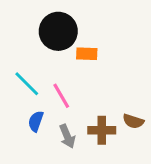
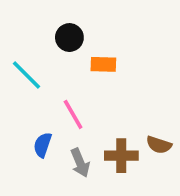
black circle: (58, 31) -> (69, 38), size x0.6
cyan line: (27, 84) -> (26, 75), moved

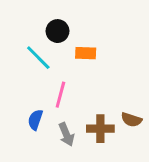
cyan line: (26, 75) -> (38, 58), moved
pink line: (73, 114) -> (60, 95), turned 45

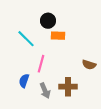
black circle: (58, 31) -> (48, 21), moved
brown semicircle: (131, 120) -> (89, 65), moved

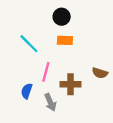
black circle: (48, 21) -> (62, 17), moved
brown cross: (68, 87) -> (71, 84), moved

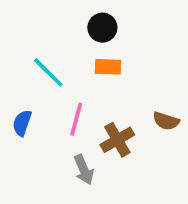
brown cross: (71, 84) -> (117, 140), turned -30
blue semicircle: (27, 91) -> (22, 123), moved

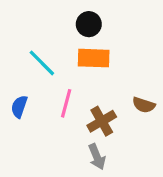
orange rectangle: (108, 67) -> (94, 58), size x1.4
gray arrow: (84, 170) -> (97, 157), moved

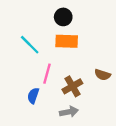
blue semicircle: (19, 107) -> (33, 96), moved
gray arrow: (97, 157) -> (69, 112), turned -78

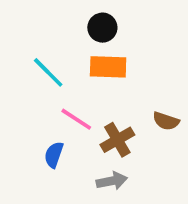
pink line: (47, 74) -> (76, 119), turned -72

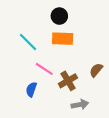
brown semicircle: (166, 121) -> (96, 70), turned 112
gray arrow: (112, 181) -> (80, 105), moved

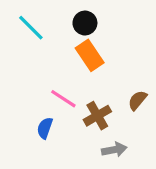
orange rectangle: (63, 39) -> (90, 55), turned 54
cyan line: (28, 42) -> (31, 28), moved

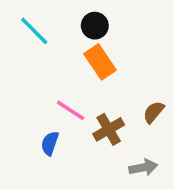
gray arrow: (114, 150) -> (143, 167), moved

